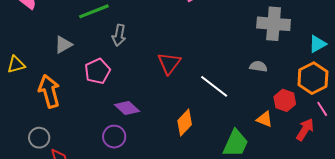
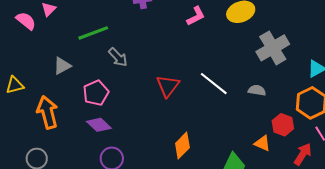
gray cross: (274, 24) -> (273, 48), turned -36
gray arrow: (119, 35) -> (118, 57), turned -55
white line: (214, 86) -> (214, 84), moved
purple diamond: (127, 108) -> (99, 125), moved

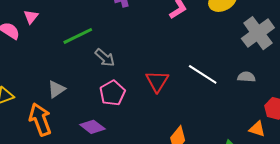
gray triangle: (62, 66) -> (56, 89), moved
pink pentagon: (96, 93) -> (112, 93), moved

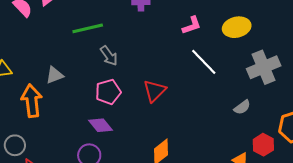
white line: (203, 74) -> (204, 62), moved
gray semicircle: (246, 77) -> (242, 107), turned 126
purple diamond: (92, 127) -> (100, 125), moved

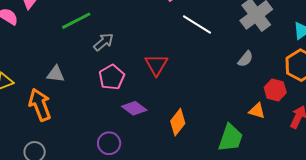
gray arrow: (109, 56) -> (104, 42), turned -80
gray triangle: (55, 75) -> (56, 74), turned 42
purple diamond: (100, 125) -> (134, 108), moved

